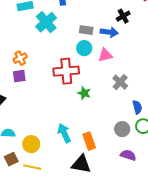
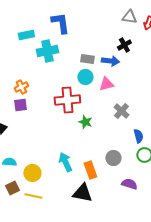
cyan cross: (46, 22) -> (47, 51), turned 30
gray circle: (122, 129) -> (113, 158), moved

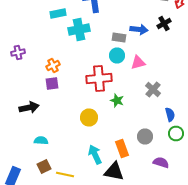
black cross: (124, 45) -> (164, 24), moved
blue arrow: (110, 61) -> (139, 30), moved
cyan arrow: (65, 162) -> (95, 154), moved
yellow circle: (32, 173) -> (89, 118), moved

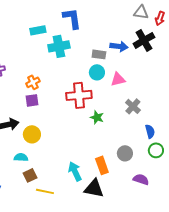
black cross: (164, 24) -> (144, 40), size x1.5
yellow circle: (89, 118) -> (32, 134), moved
brown square: (44, 166) -> (30, 175), moved

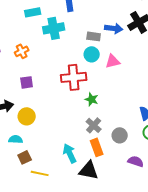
orange cross: (33, 82) -> (22, 51), moved
gray cross: (133, 106) -> (94, 125), moved

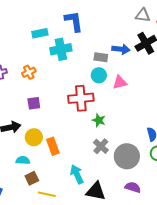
gray circle: (120, 135) -> (127, 156), size x1.6
orange rectangle: (97, 147) -> (53, 146), moved
purple semicircle: (136, 161) -> (133, 187), moved

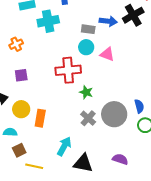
pink triangle: (120, 82) -> (107, 54), turned 35
orange rectangle: (53, 146) -> (40, 118), turned 30
gray circle: (127, 156) -> (114, 114), moved
cyan arrow: (77, 174) -> (64, 146), turned 54

